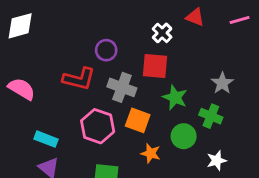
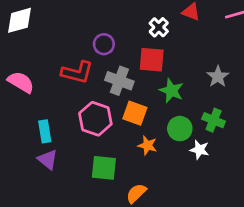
green cross: (211, 116) -> (214, 120), moved
cyan rectangle: (46, 139) -> (45, 131), turned 60
white star: (217, 161) -> (200, 150), moved, turned 30

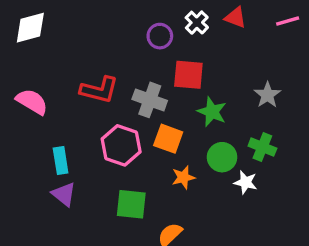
white cross: (159, 27) -> (197, 23), moved
purple circle: (104, 44) -> (160, 36), moved
orange star: (147, 145) -> (183, 177), turned -30

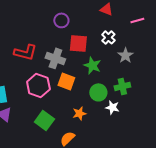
pink line: (288, 21) -> (137, 20), moved
white cross: (197, 23) -> (108, 37), moved
green cross: (262, 147) -> (122, 86), turned -35
orange star: (183, 177) -> (79, 113), moved
green square: (131, 204) -> (44, 120), turned 30

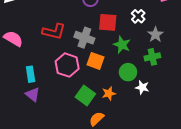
green cross: (122, 86) -> (152, 57), moved
green square: (44, 120) -> (85, 95), moved

